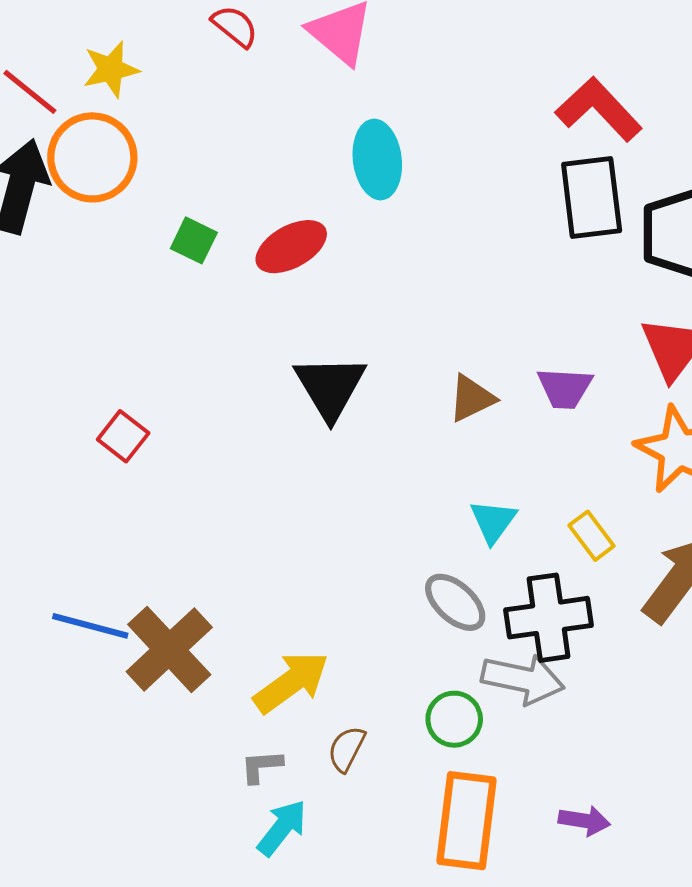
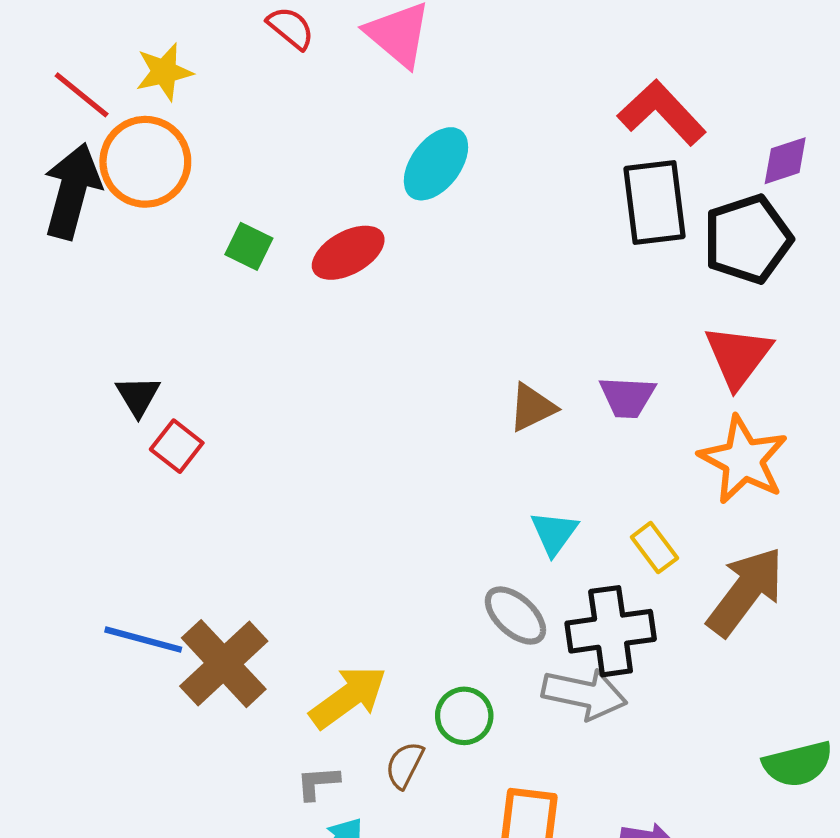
cyan ellipse: (377, 160) -> (436, 164), turned 44
black triangle: (330, 387) -> (138, 396), moved, size x0.6
green circle: (454, 719) -> (464, 716), moved

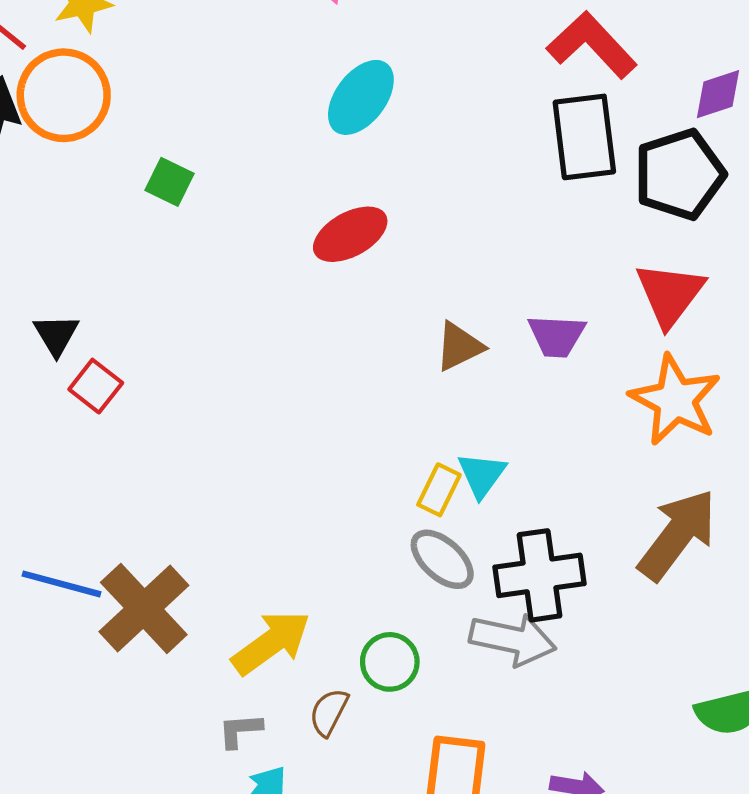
red ellipse: (348, 253) -> (350, 234), moved
yellow rectangle: (654, 548) -> (439, 490), moved, turned 63

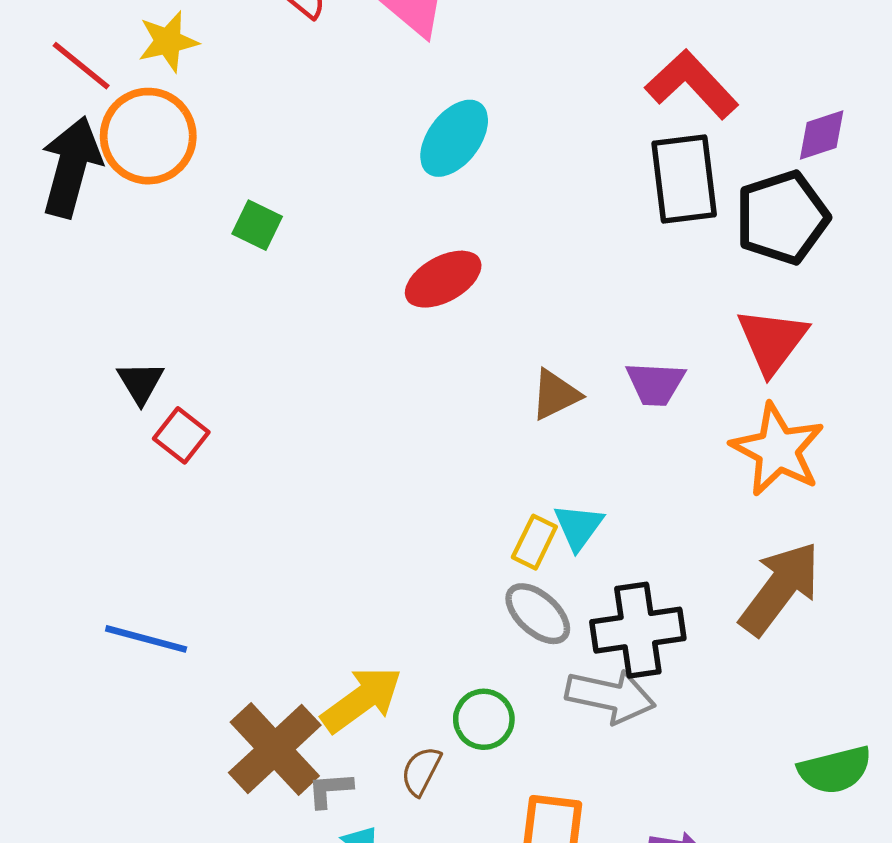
brown cross: (144, 608) -> (275, 749), moved

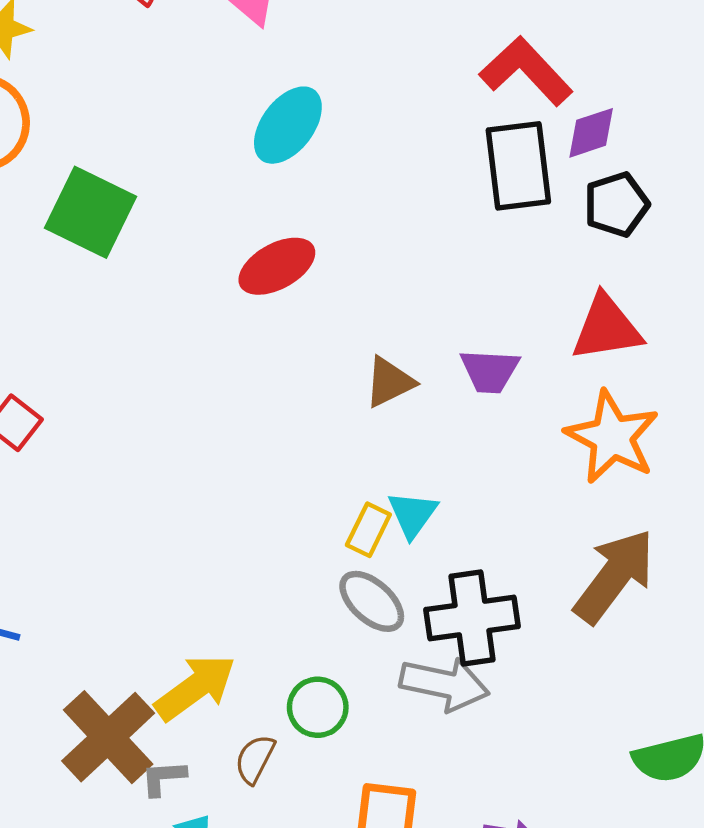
purple diamond: (822, 135) -> (591, 133), moved
black pentagon: (782, 217) -> (616, 204), size x0.7
green square: (257, 225) -> (91, 212), size x1.8
red triangle: (772, 341) -> (607, 328), turned 44

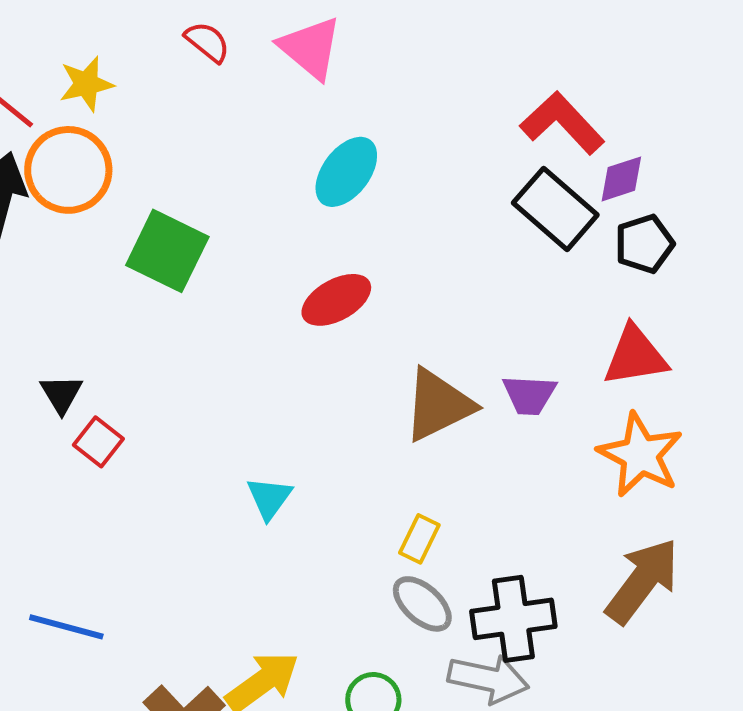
black rectangle: (518, 166) -> (555, 209), turned -42
brown triangle: (389, 382) -> (438, 405), size x1.6
cyan triangle: (413, 514) -> (269, 498), moved

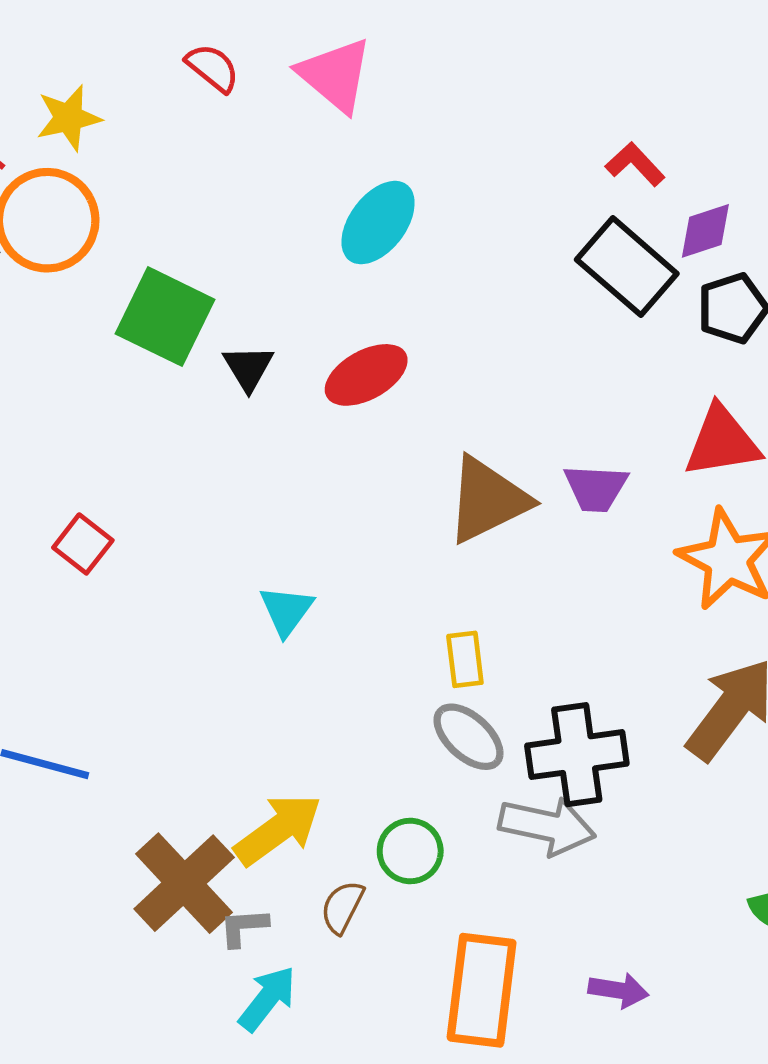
red L-shape: (562, 123) -> (635, 164), size x0.6
black triangle: (61, 394) -> (248, 368), moved
yellow rectangle: (419, 539) -> (465, 659), turned -33

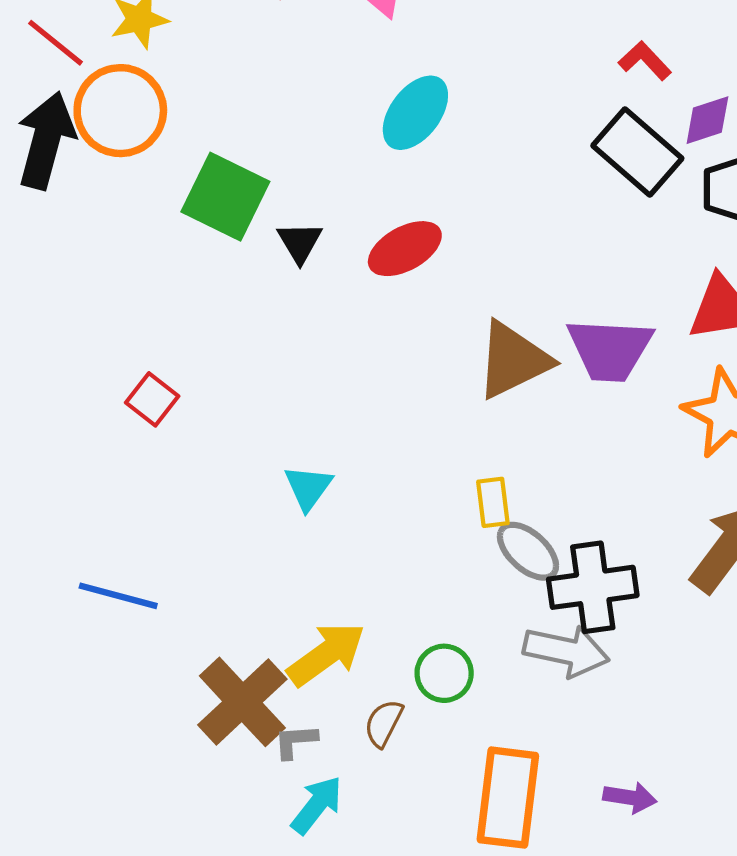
purple trapezoid: (596, 488) -> (610, 349), size x1.5
cyan triangle: (286, 611) -> (308, 487), moved
gray ellipse: (468, 737) -> (528, 551), moved

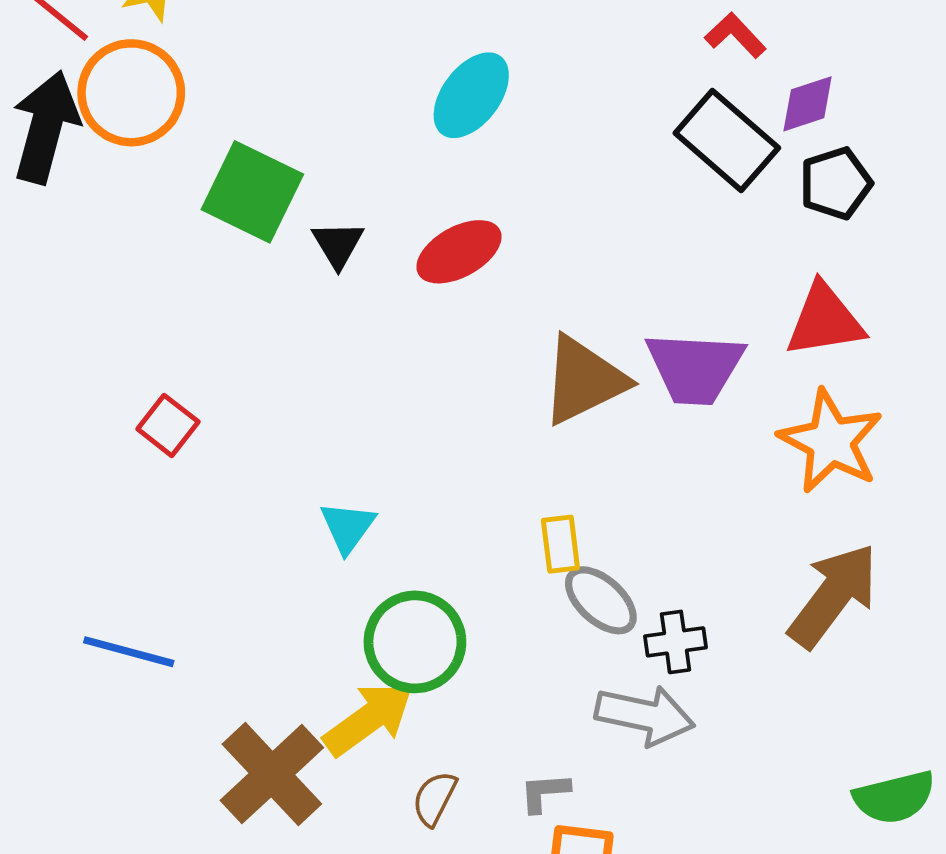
black cross: (593, 587) -> (675, 642), size x0.6
green circle: (444, 673) -> (415, 642), moved, size x1.5
gray L-shape: (295, 741) -> (545, 792), moved

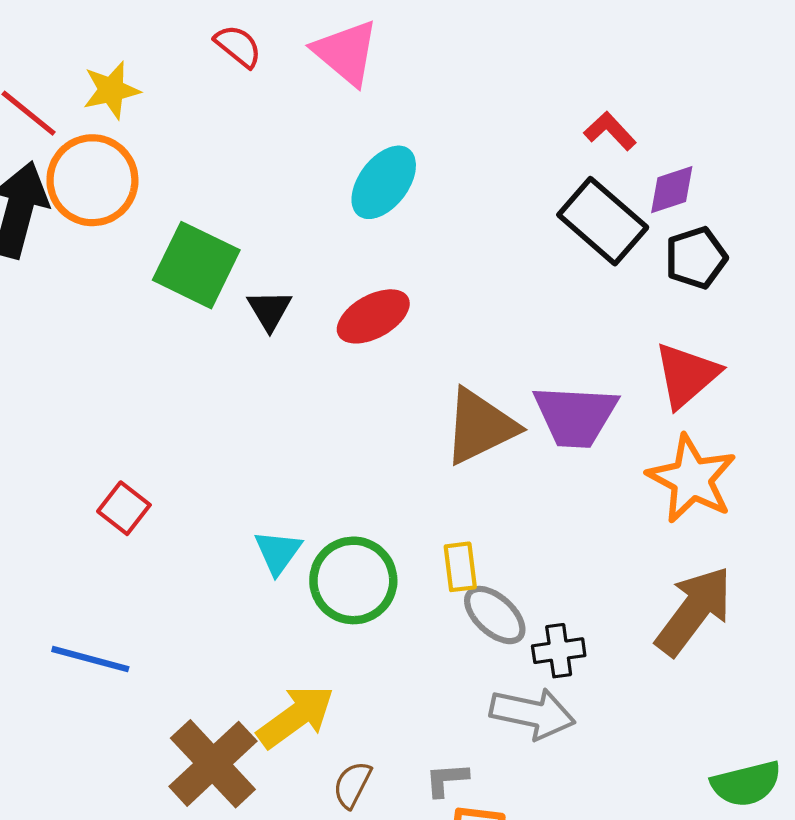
red triangle: (825, 320) -> (686, 375), turned -32
red square: (168, 425) -> (124, 508), moved
green circle: (415, 642) -> (353, 580), moved

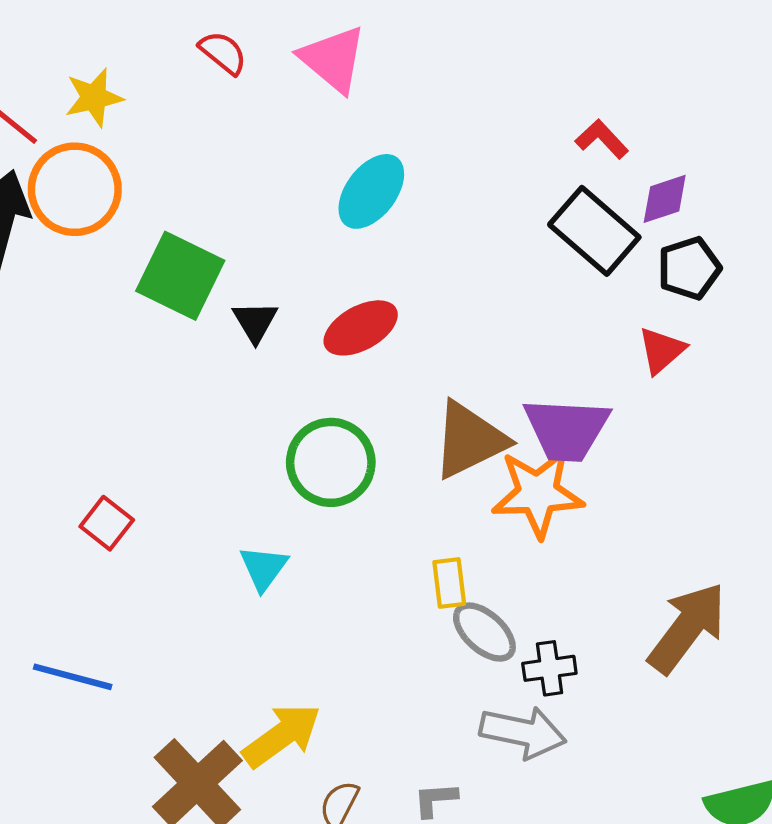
red triangle: (686, 375) -> (662, 350), moved, size x0.7
orange star: (692, 479) -> (538, 493), moved, turned -30
green circle: (353, 580) -> (331, 462), moved

